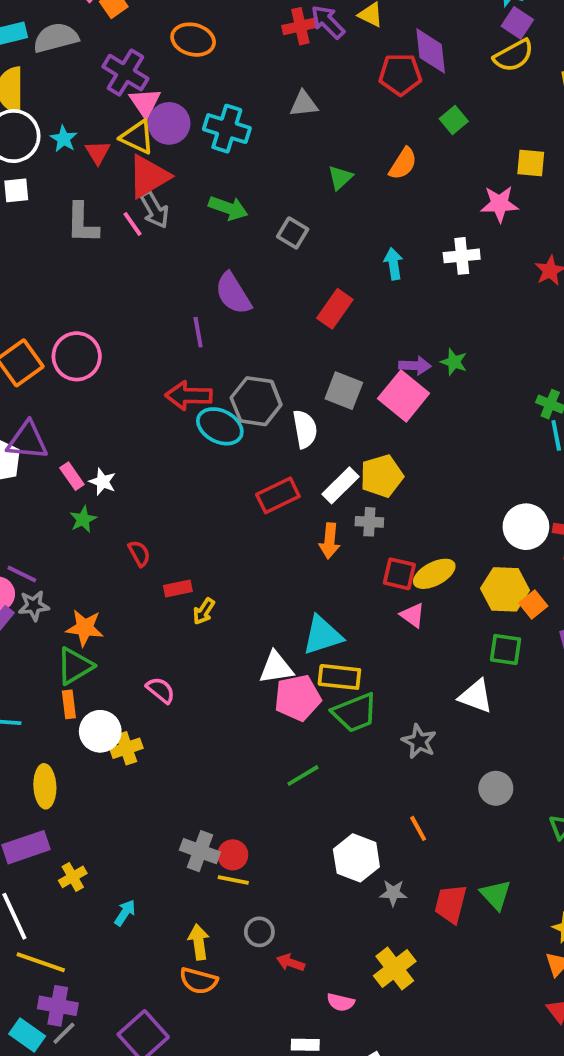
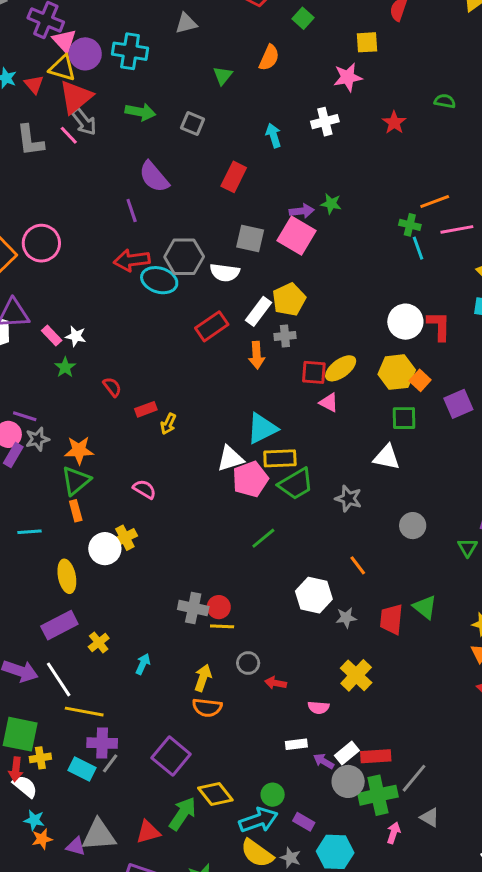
white semicircle: (305, 429) -> (225, 272), turned 116
white circle: (100, 731) -> (105, 549), moved
yellow arrow: (199, 942) -> (203, 678), turned 35

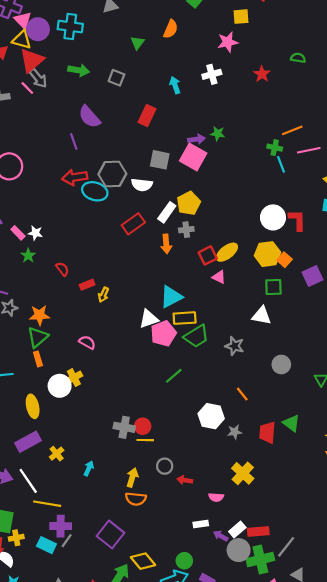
red square: (314, 372) -> (208, 255), turned -30

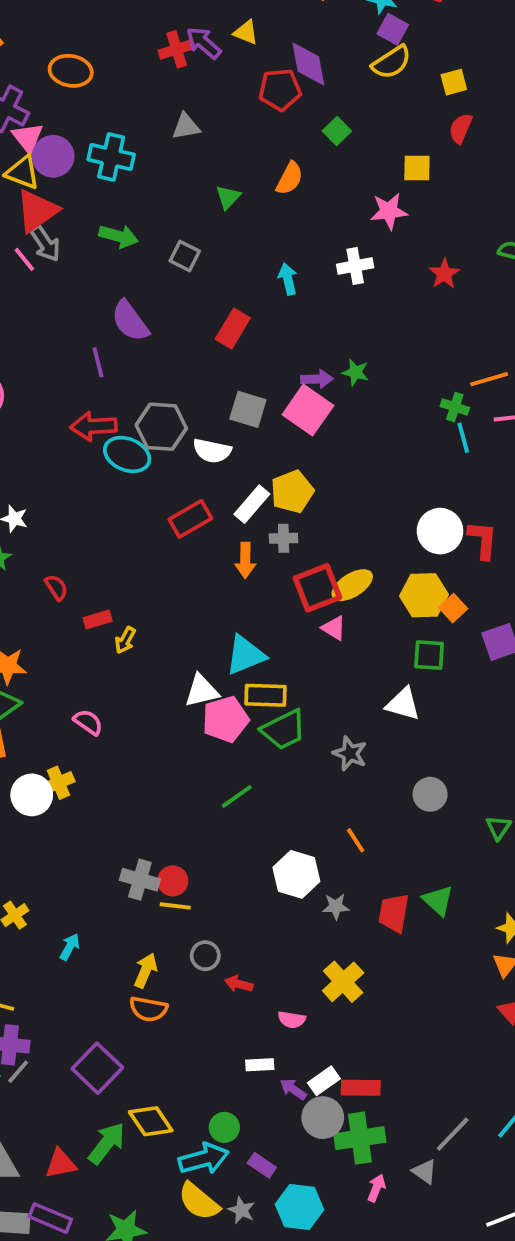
red square: (208, 255) -> (317, 588), size x1.4
gray line: (286, 547) -> (453, 1134), moved

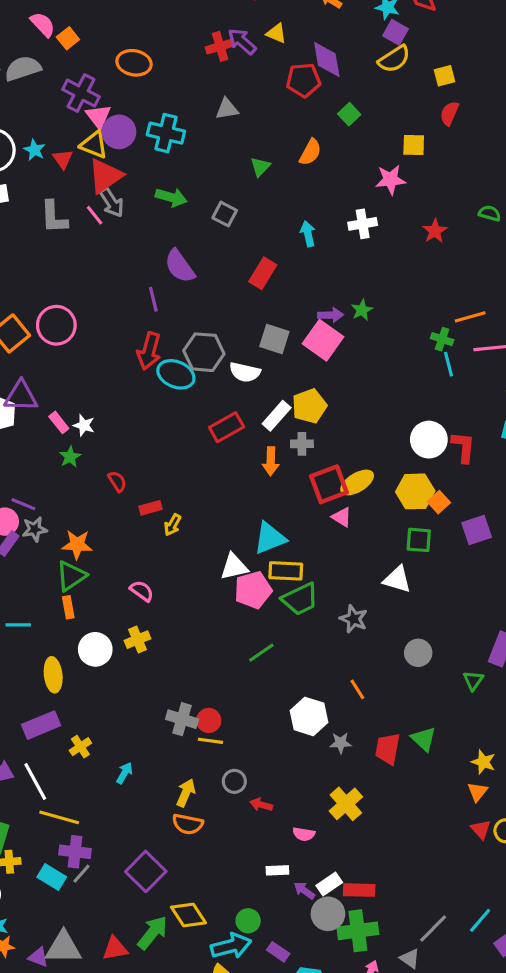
green star: (355, 372) -> (362, 310), turned 30
red arrow: (94, 426) -> (149, 351), turned -72
yellow cross: (59, 783) -> (137, 640), moved

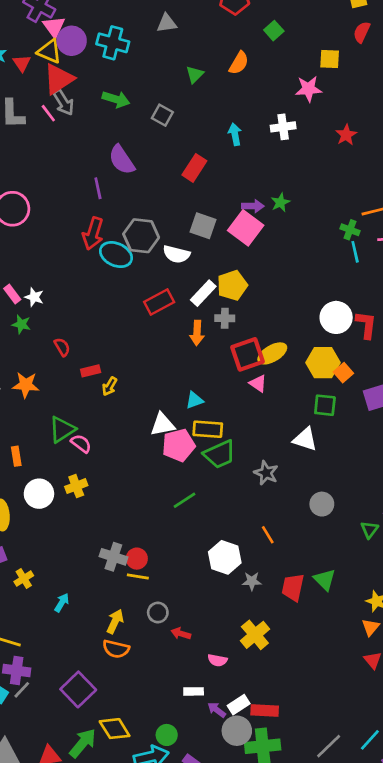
green star: (70, 457) -> (21, 324), turned -30
cyan triangle: (270, 538) -> (194, 400), size x0.6
orange star: (77, 544) -> (26, 385), moved
green triangle: (71, 576) -> (62, 429), moved

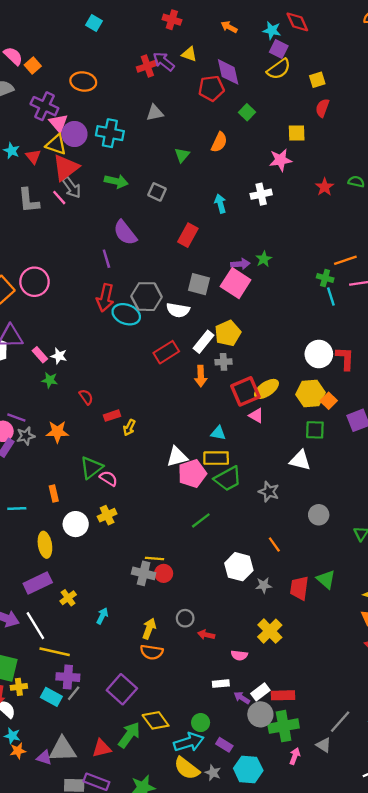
red star: (346, 135) -> (325, 187), moved
cyan triangle: (194, 400) -> (218, 433), moved, turned 35
yellow line: (138, 576) -> (154, 559), moved

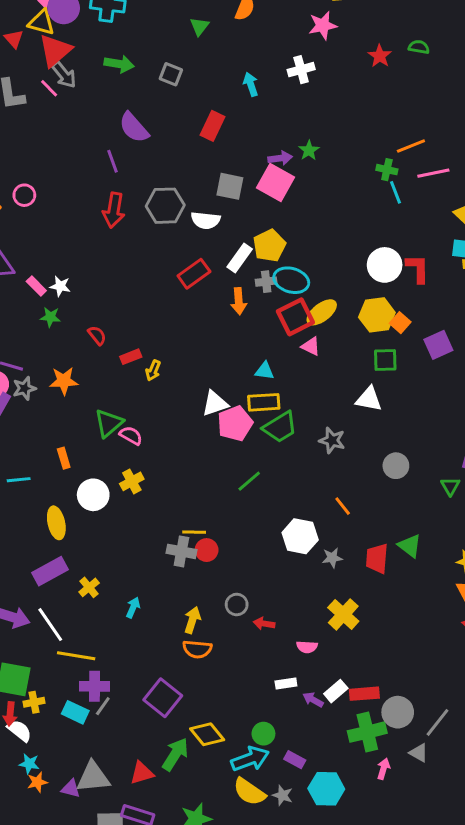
pink circle: (35, 282) -> (24, 195), size x0.6
cyan ellipse: (126, 314) -> (291, 280), moved
gray circle: (260, 714) -> (398, 712), moved

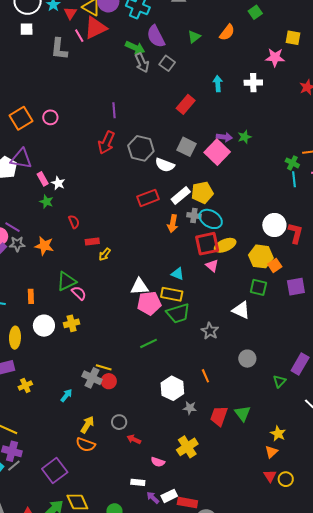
gray arrow: (64, 75) -> (142, 63), moved
pink line: (49, 88) -> (79, 36), moved
purple semicircle: (134, 128) -> (156, 36), moved
cyan arrow: (133, 608) -> (66, 395), moved

